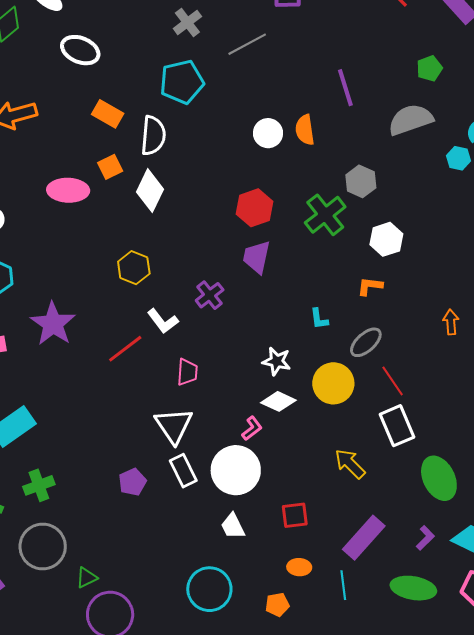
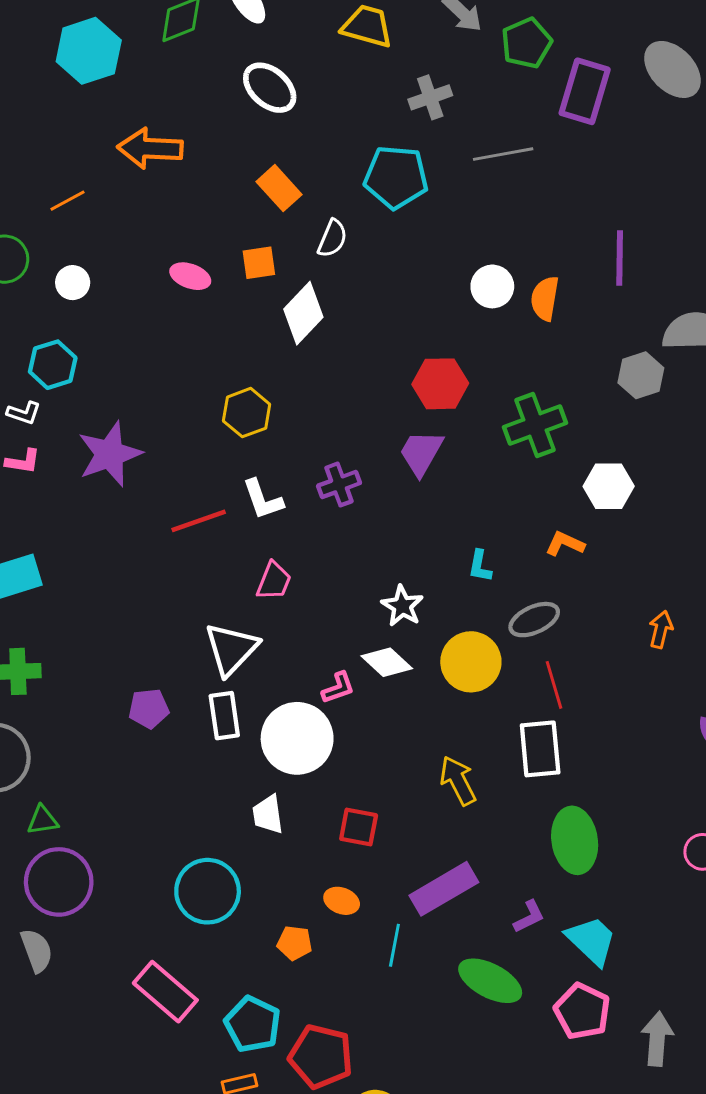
white semicircle: (153, 136) -> (332, 238), size x0.7
gray hexagon: (361, 181) -> (641, 375), moved
pink ellipse: (68, 190) -> (190, 276), size x0.7

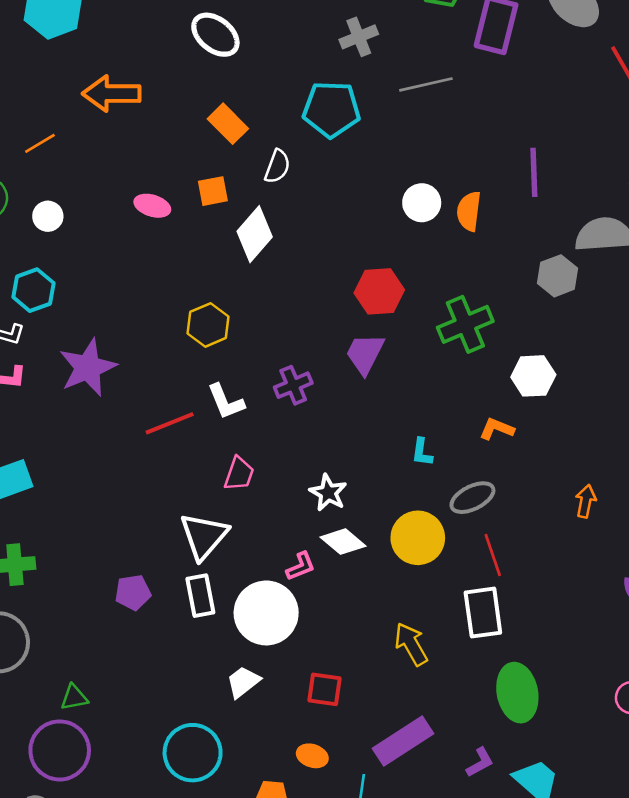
white star: (402, 606) -> (328, 493), moved
white trapezoid: (268, 814) -> (243, 682), turned 63
green triangle: (43, 820) -> (74, 697), moved

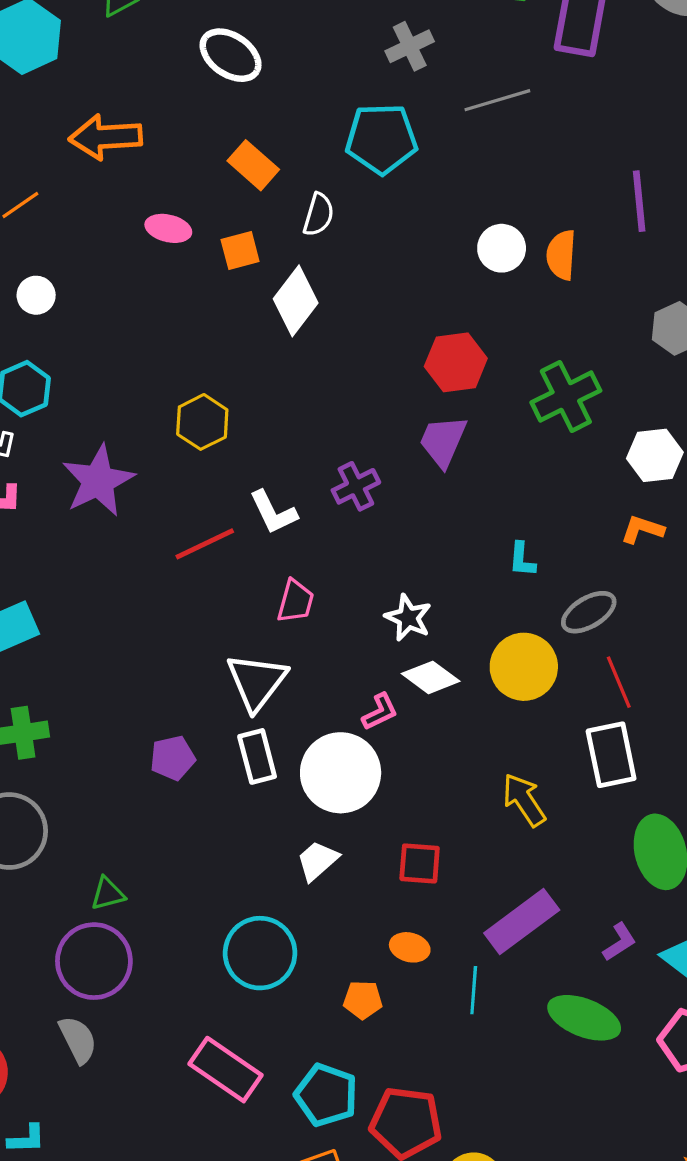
pink ellipse: (152, 206) -> (168, 228), moved
yellow hexagon: (208, 325) -> (202, 422), moved
orange L-shape: (497, 429) -> (642, 529), moved

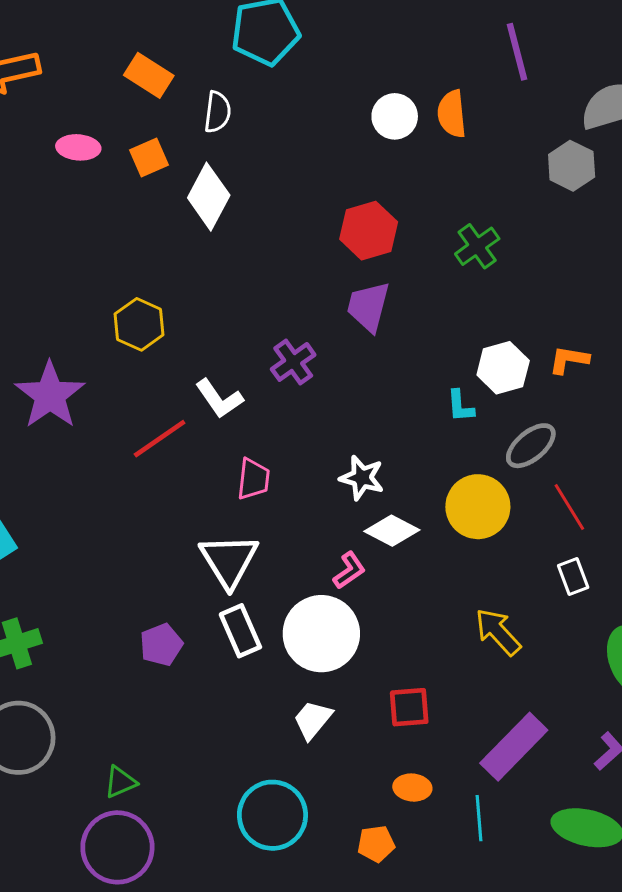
green cross: (566, 396) -> (477, 246), size x0.7
white hexagon: (655, 455) -> (503, 368), moved
white rectangle: (611, 755) -> (573, 576), size x0.6

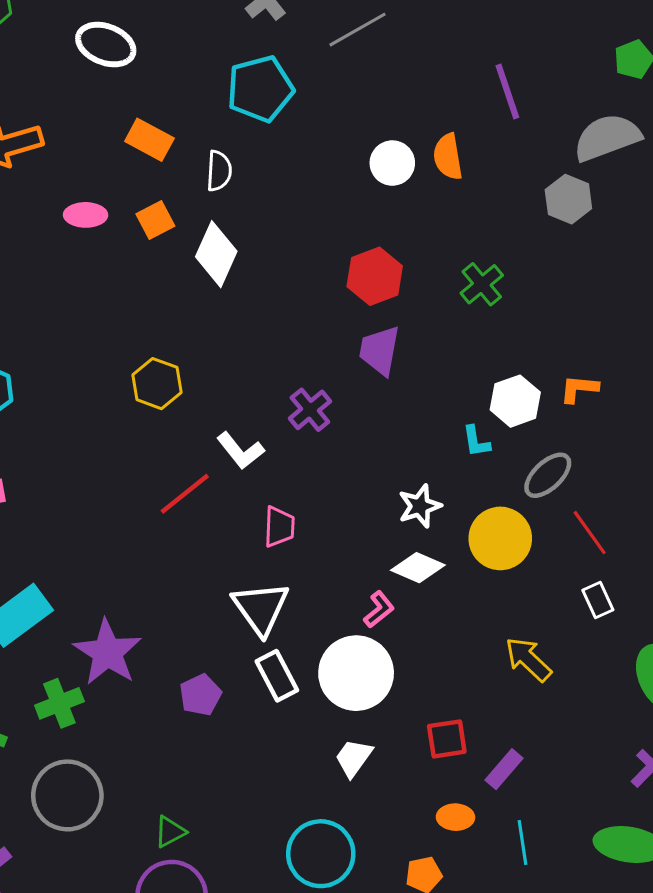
purple star: (50, 395) -> (107, 652), moved
white star: (362, 478) -> (420, 506), moved, turned -30
purple rectangle: (514, 747) -> (504, 769), moved, size x0.6

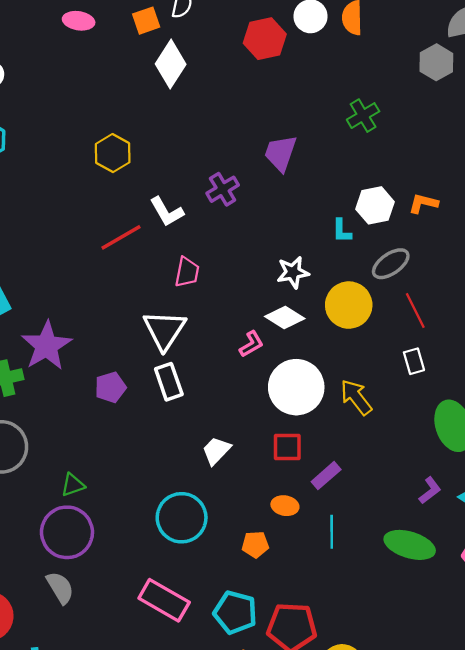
orange square: (155, 220) -> (146, 21), moved
red hexagon: (375, 276) -> (265, 39), moved
white circle: (356, 673) -> (296, 387), moved

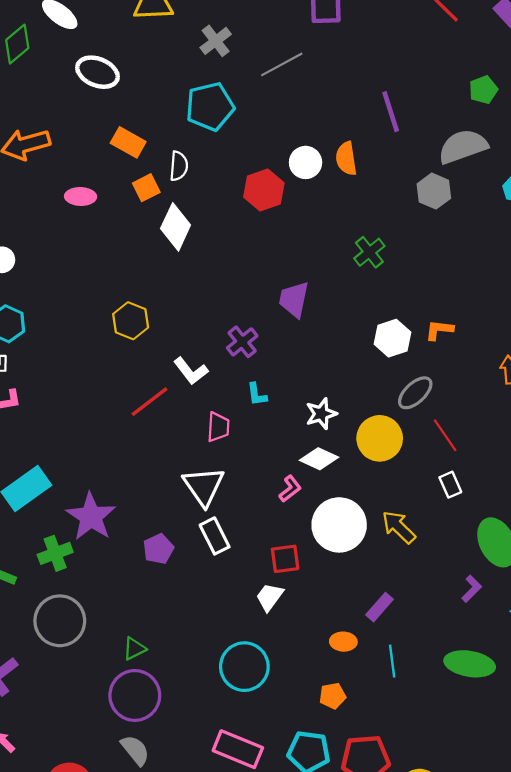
cyan L-shape: (342, 231) -> (257, 394), moved
red square: (287, 447) -> (285, 559), moved
purple L-shape: (430, 490) -> (472, 589), moved
orange pentagon: (255, 544) -> (333, 696), moved

